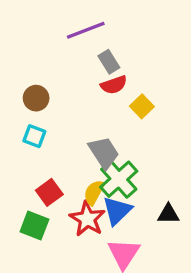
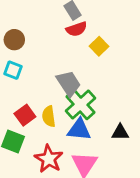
yellow semicircle: (94, 192) -> (49, 116), moved, turned -36
blue triangle: (117, 211) -> (79, 130), turned 50
red star: (87, 219) -> (49, 159), moved

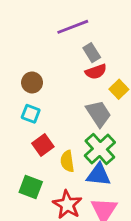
gray trapezoid: (69, 83) -> (99, 114), moved
red square: (25, 115) -> (43, 145), moved

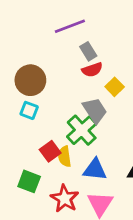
brown circle: (32, 82) -> (30, 80), size x1.5
red square: (43, 145) -> (50, 151), moved
green cross: (100, 149) -> (82, 130), moved

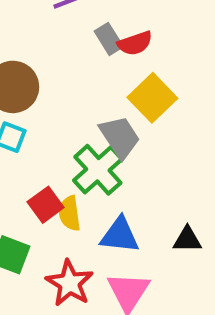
red semicircle: (92, 70) -> (135, 43), moved
yellow square: (115, 87) -> (152, 98), size x1.5

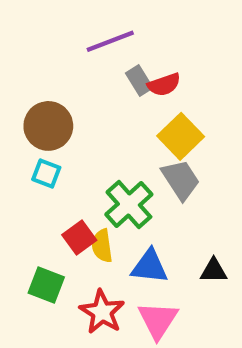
gray trapezoid: (120, 137) -> (181, 180), moved

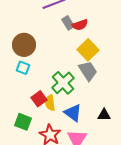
blue triangle: (150, 266) -> (73, 113), turned 30

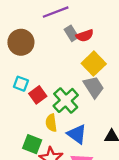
brown circle: (24, 45) -> (21, 42), moved
red square: (39, 99) -> (38, 95), moved
green square: (23, 122) -> (32, 144), moved

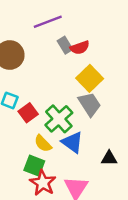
yellow semicircle: (51, 123) -> (43, 143), turned -36
blue triangle: (77, 134) -> (72, 142), moved
green square: (32, 144) -> (34, 166), moved

